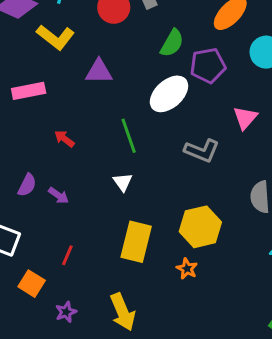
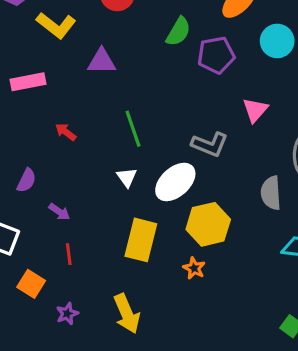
white ellipse: (169, 94) -> (175, 182), moved
purple arrow: (58, 195) -> (59, 212), moved
red line: (67, 255) -> (69, 254), turned -30

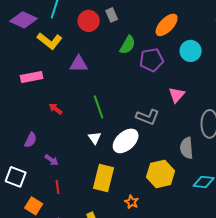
yellow hexagon: (208, 224) -> (161, 174), moved
orange star: (194, 268) -> (132, 202), moved

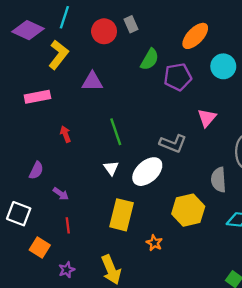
yellow L-shape: (50, 41) -> (58, 55), turned -90
red arrow: (56, 109) -> (65, 134), turned 32

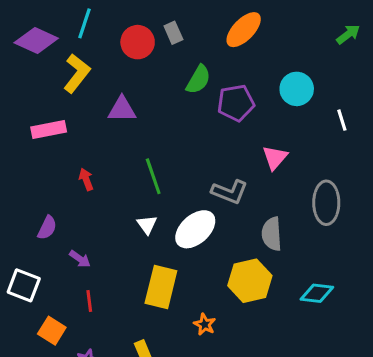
orange ellipse: (195, 36) -> (244, 30), moved
gray semicircle: (219, 180) -> (272, 234), moved

